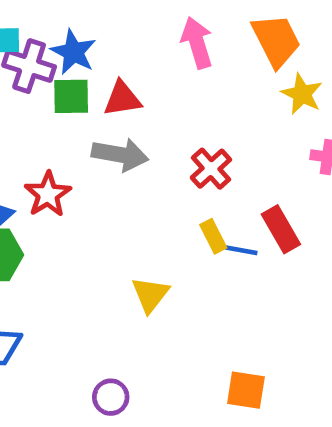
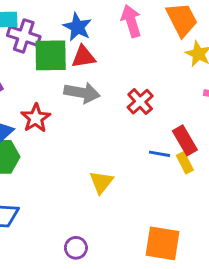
blue star: (73, 52) -> (77, 27), moved
green square: (71, 96) -> (51, 55), size x1.4
yellow rectangle: (213, 236) -> (185, 163), moved
orange square: (246, 390) -> (162, 243), size x1.4

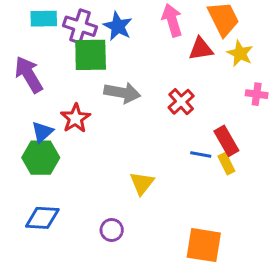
purple cross: (24, 36) -> (80, 26), moved
red triangle: (83, 57) -> (201, 49), moved
purple circle: (76, 248) -> (112, 230), moved

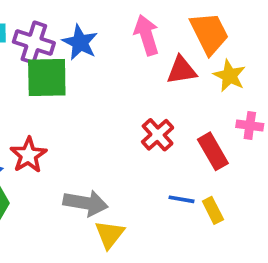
gray arrow: (122, 93) -> (86, 203), moved
red rectangle: (226, 141) -> (213, 151), moved

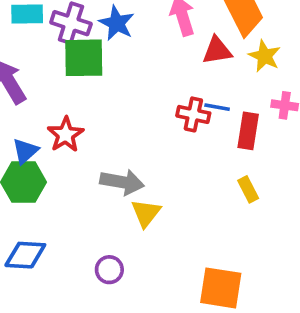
red cross: (158, 135) -> (193, 114), turned -36
red rectangle: (213, 151) -> (248, 131), turned 39
blue line: (182, 199) -> (217, 107), moved

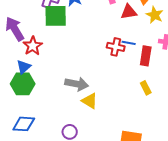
red star: (65, 135) -> (33, 46), moved
yellow triangle: (146, 213) -> (90, 101), turned -36

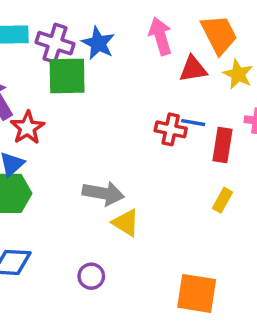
yellow rectangle: (146, 88) -> (222, 200), turned 56

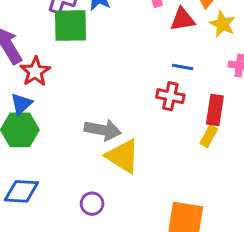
red cross: (171, 129) -> (170, 96), moved
red rectangle: (222, 145) -> (215, 110), moved
yellow triangle: (126, 223) -> (123, 156), size x1.4

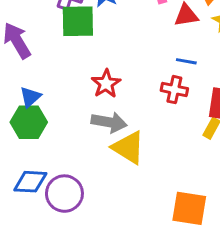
red star: (35, 72) -> (106, 84), moved
purple circle: (92, 204) -> (64, 194), moved, size x1.6

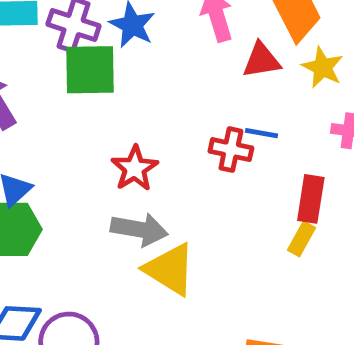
red cross: (174, 90) -> (231, 150), moved

